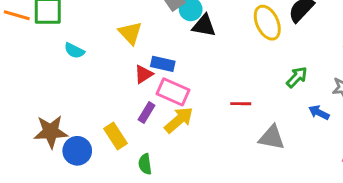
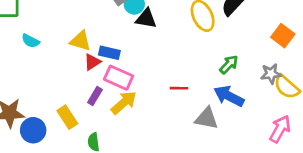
yellow triangle: (130, 33) -> (80, 41), moved, turned -30
blue arrow: (319, 112) -> (229, 96), moved, size x1.6

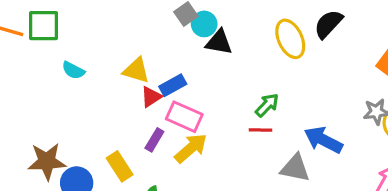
blue rectangle: (109, 53) -> (173, 85), turned -42
green arrow: (229, 65) -> (267, 105), moved

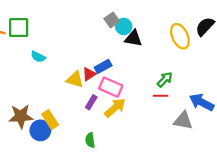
yellow triangle: (136, 70) -> (75, 80), moved
yellow rectangle: (120, 166) -> (50, 120), moved

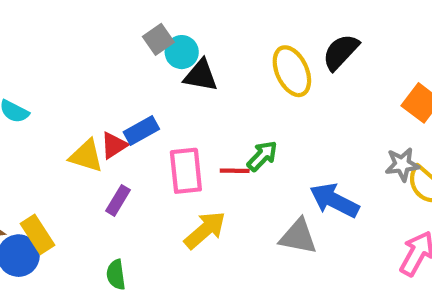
pink rectangle: (111, 87) -> (186, 171), moved, turned 60
red line: (160, 96) -> (235, 171), moved
yellow arrow: (115, 108) -> (205, 230), moved

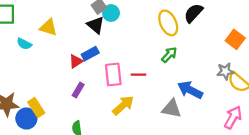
black triangle: (201, 75) -> (96, 25), moved, turned 30
yellow triangle: (86, 156) -> (48, 27), moved
green arrow: (262, 156) -> (169, 55), moved

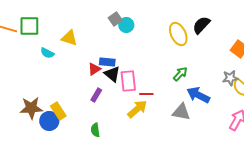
black triangle: (96, 25) -> (112, 74), moved
blue rectangle: (90, 54) -> (107, 62), turned 35
green arrow: (169, 55) -> (180, 74), moved
red line: (139, 75) -> (146, 94), moved

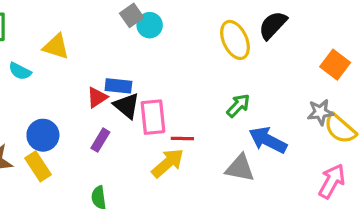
blue circle: (49, 121) -> (43, 135), moved

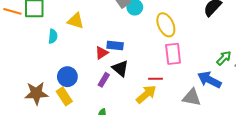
yellow ellipse: (235, 40) -> (166, 25), moved
cyan semicircle: (20, 71) -> (53, 36), turned -112
black triangle: (127, 106) -> (120, 68), moved
green arrow: (238, 106) -> (224, 58), moved
pink rectangle: (153, 117) -> (173, 54), moved

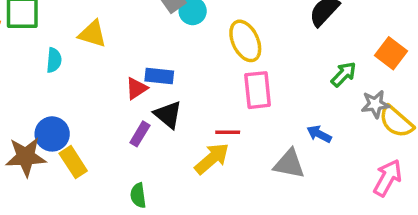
green arrow: (224, 58) -> (344, 74), moved
blue circle: (67, 77) -> (52, 134), moved
blue arrow: (209, 80) -> (319, 134), size x0.6

